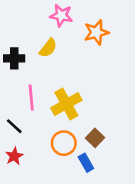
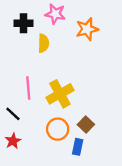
yellow semicircle: (48, 48) -> (44, 43), turned -36
black cross: (14, 58) -> (24, 23), moved
blue rectangle: (86, 163) -> (78, 147), turned 42

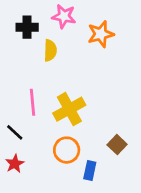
brown square: (86, 124) -> (117, 145), moved

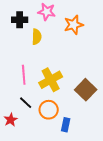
black line: (15, 132) -> (26, 103), moved
brown square: (117, 145) -> (86, 90), moved, size x1.5

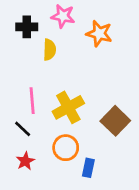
orange star: (74, 25) -> (99, 34), turned 30
black line: (26, 103) -> (23, 129), moved
red star: (11, 120) -> (25, 161), moved

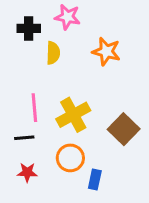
orange star: (99, 34) -> (106, 51), moved
black line: (23, 129) -> (24, 138), turned -48
red star: (25, 161) -> (27, 172), turned 30

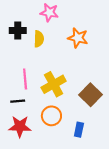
black cross: (29, 28) -> (18, 30), moved
red star: (27, 172) -> (20, 126), size x1.5
blue rectangle: (95, 180) -> (79, 130), moved

